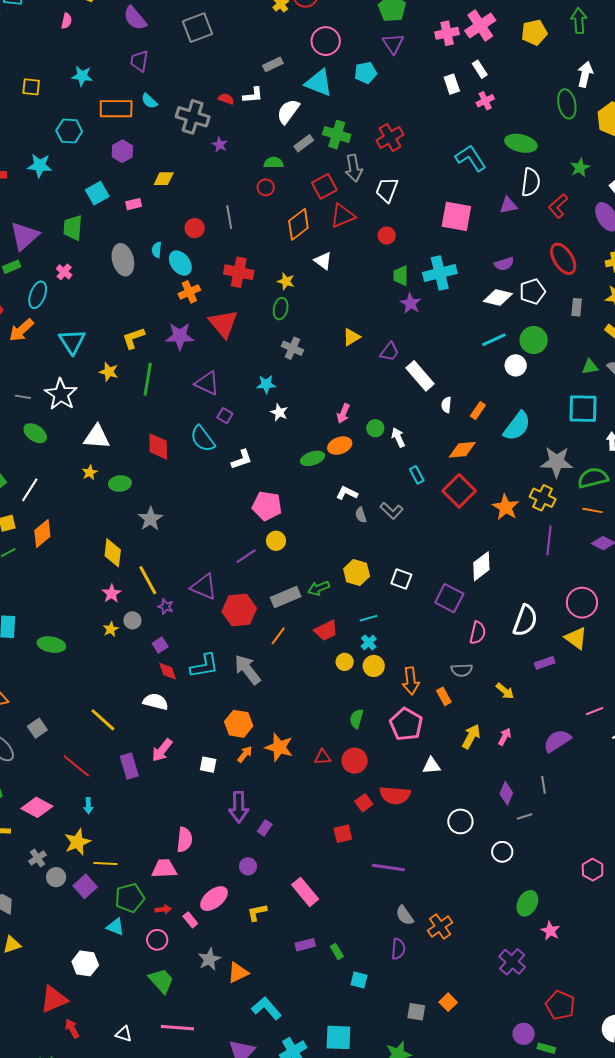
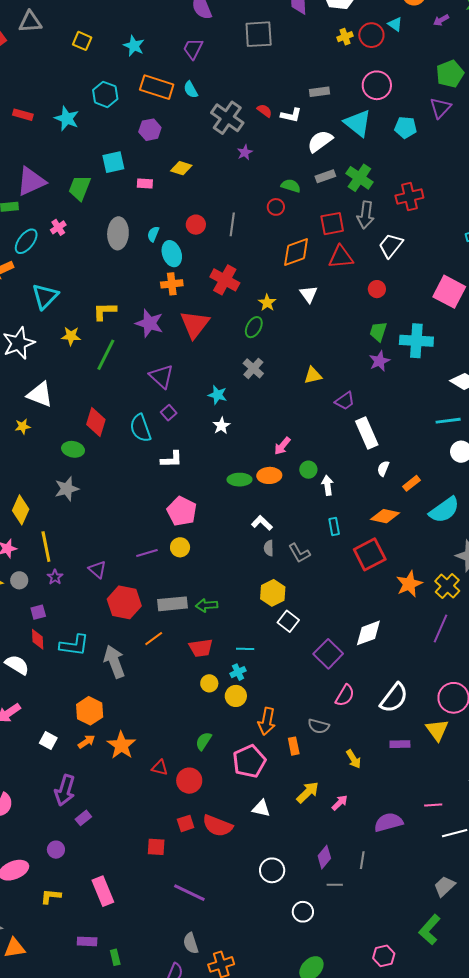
yellow star: (109, 372) -> (71, 336), turned -30
green ellipse: (120, 484) -> (73, 449), moved
yellow hexagon: (357, 573) -> (273, 593), moved
purple triangle: (204, 587) -> (97, 570), size x0.7

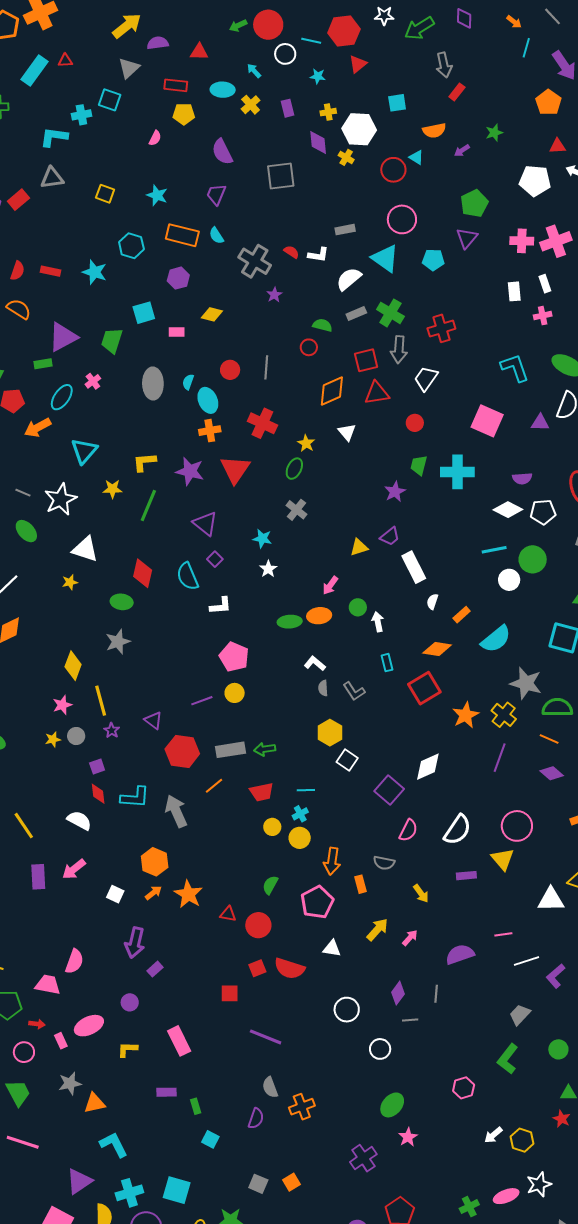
yellow cross: (345, 37) -> (346, 157), moved, turned -35
purple star: (379, 361) -> (395, 492), moved
yellow triangle: (313, 375) -> (359, 547), moved

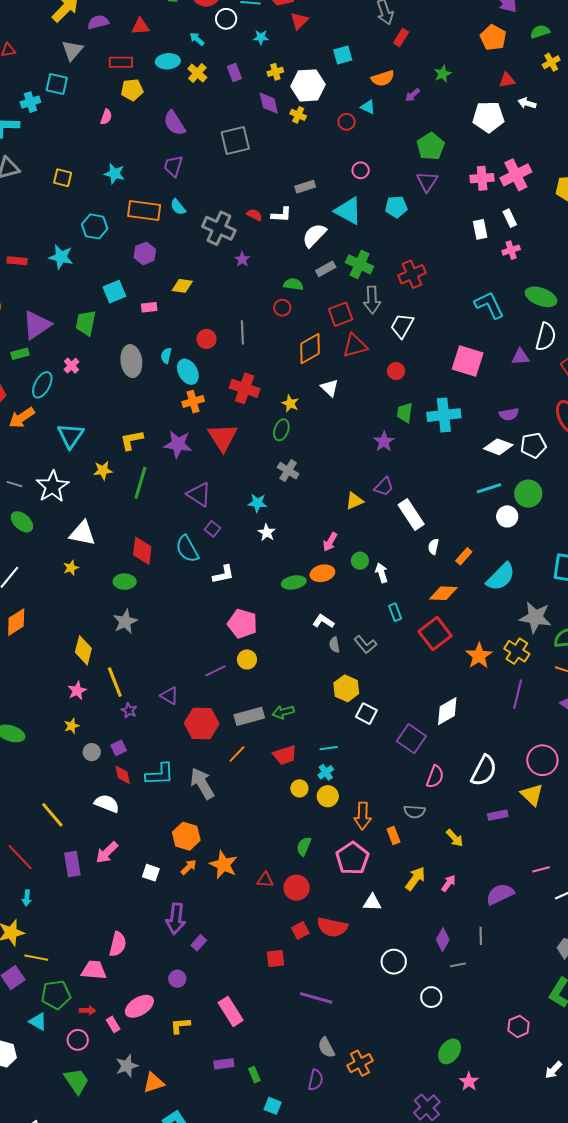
red circle: (393, 170) -> (347, 122), size x0.7
pink circle: (402, 219) -> (361, 170), size x0.6
gray circle: (76, 736) -> (92, 752), moved

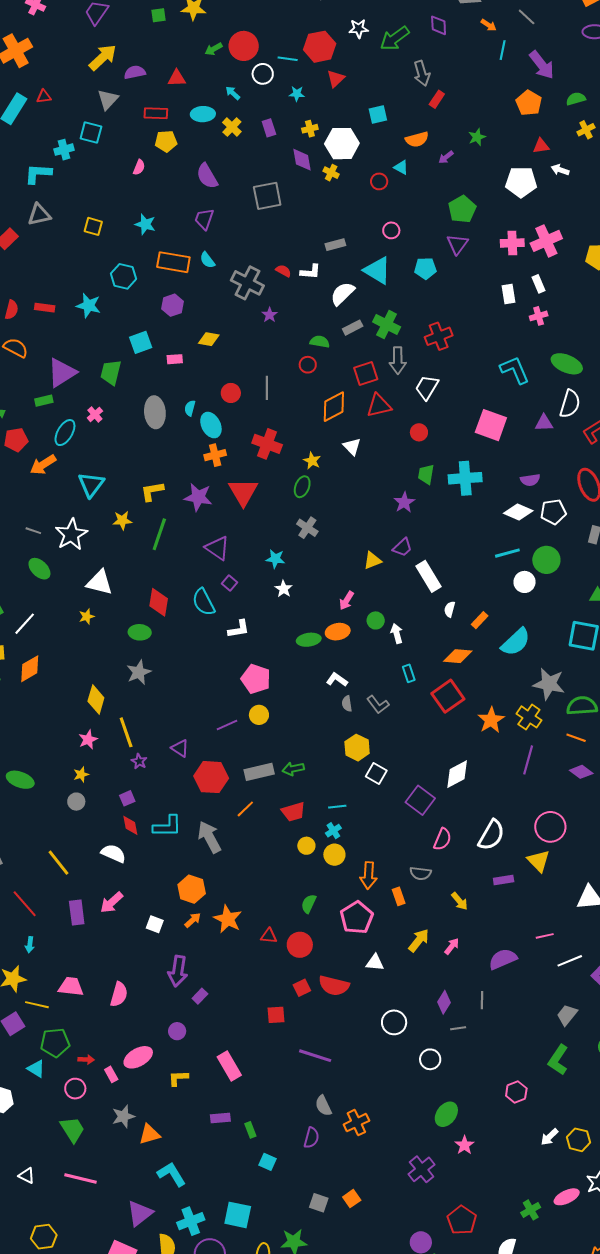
gray circle: (92, 752) -> (76, 802), moved
pink trapezoid: (94, 970) -> (71, 987), moved

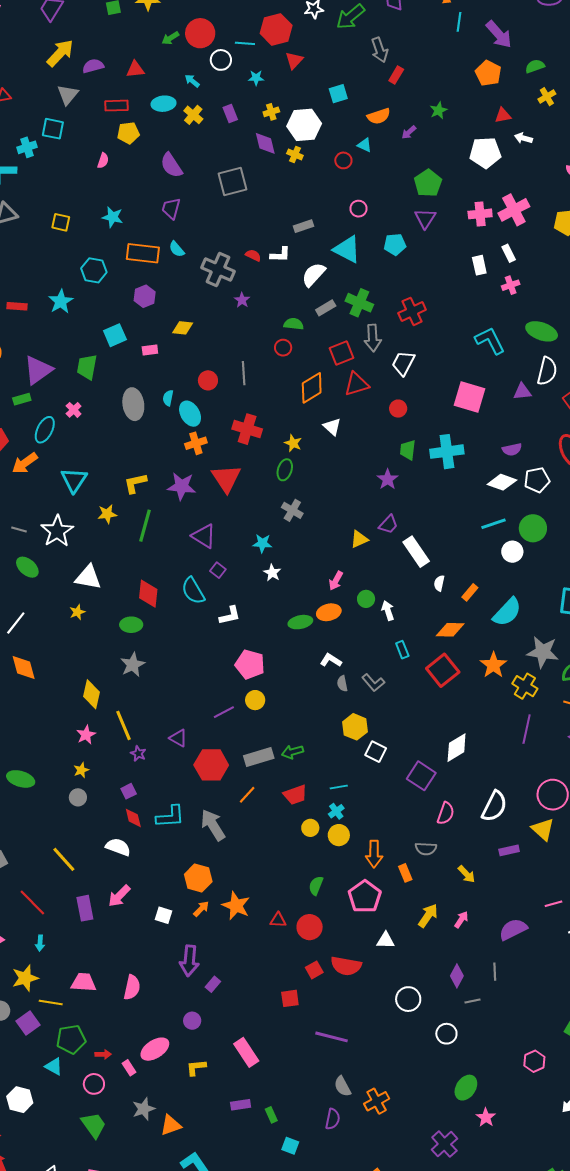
cyan star: (89, 305) -> (61, 301), turned 30
orange diamond: (30, 669) -> (24, 668), turned -72
orange star: (491, 720) -> (493, 665), moved

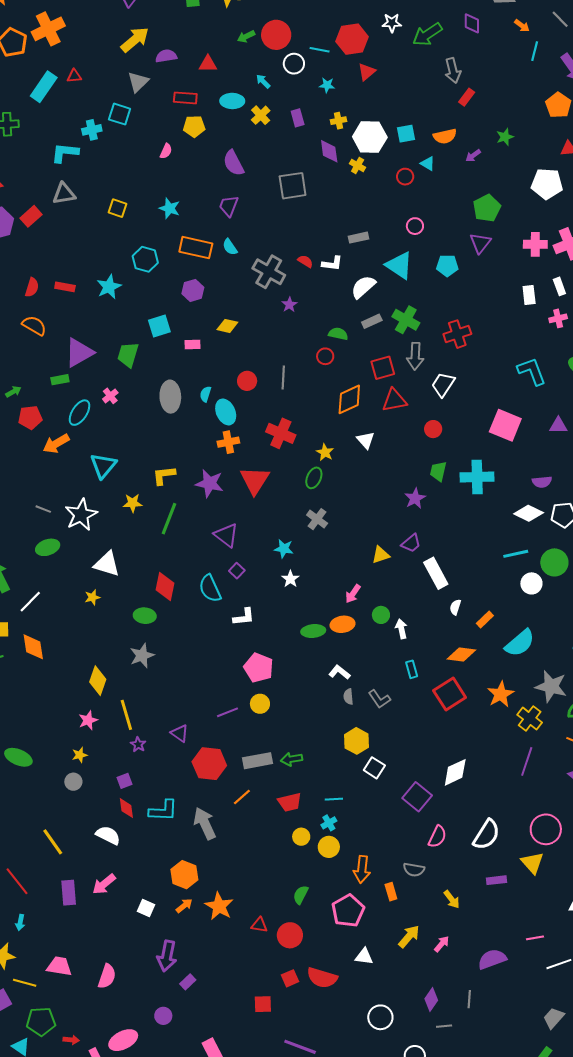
cyan square: (338, 94) -> (406, 134), moved
green ellipse: (27, 567) -> (48, 547), turned -65

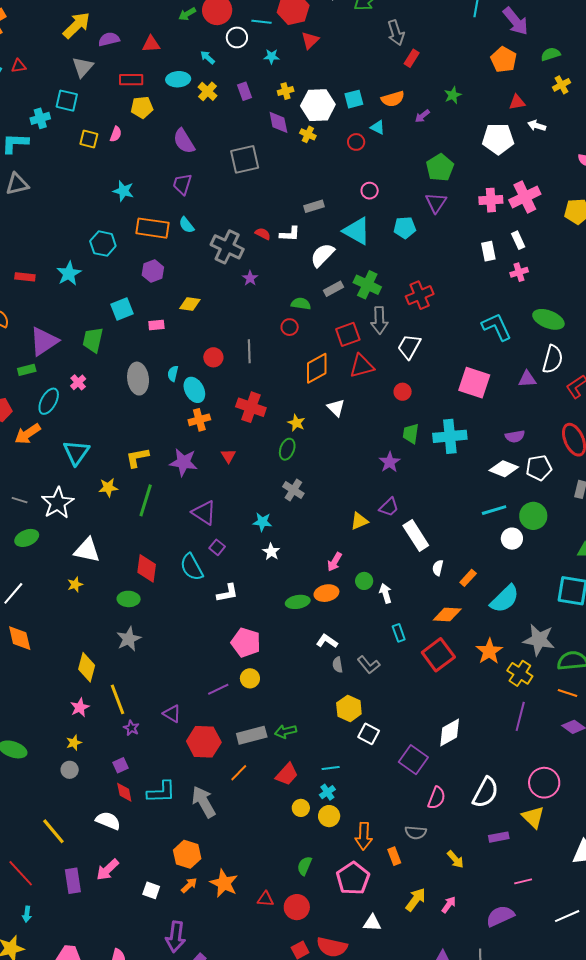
yellow square: (117, 208) -> (89, 139), moved
red triangle: (255, 480) -> (228, 456), size x0.5
red trapezoid: (290, 802) -> (287, 774), turned -30
pink line: (535, 938) -> (523, 881), moved

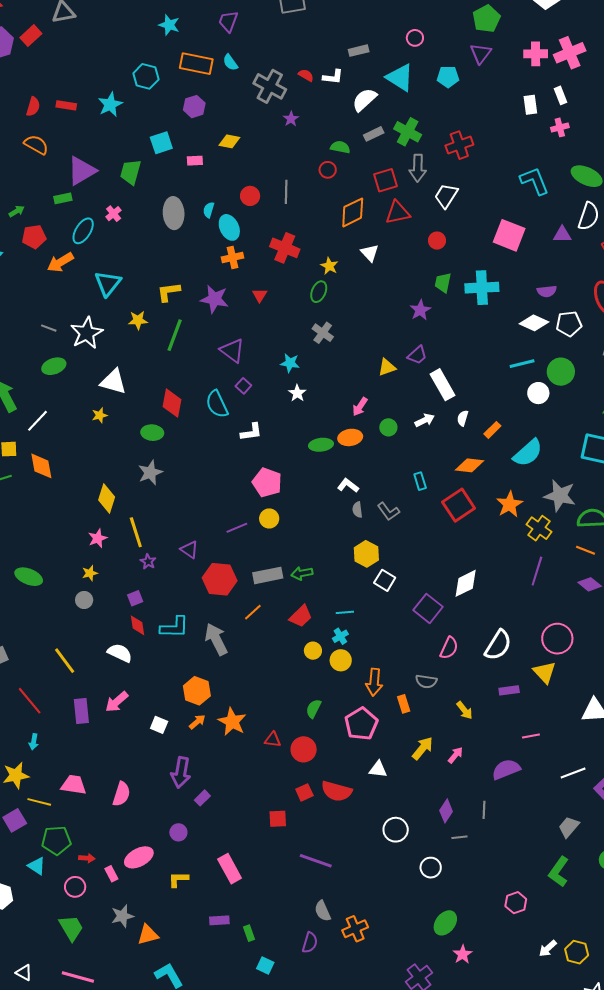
white arrow: (385, 593) -> (425, 420), moved, turned 78

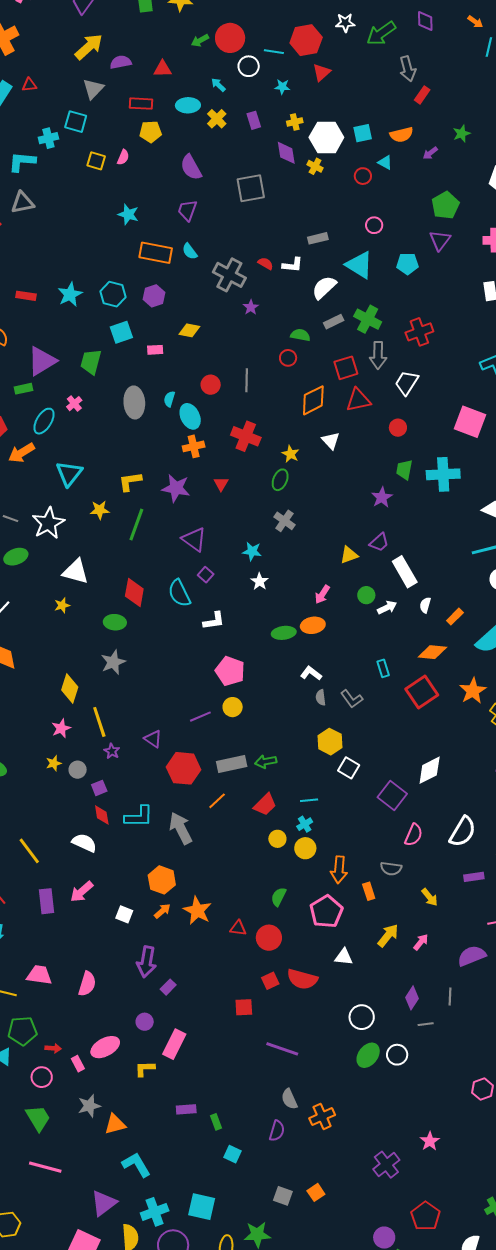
cyan hexagon: (146, 76) -> (113, 294), moved
green circle: (388, 427) -> (366, 595), moved
gray circle: (84, 600) -> (78, 770), moved
pink rectangle: (230, 869) -> (174, 1044), moved, turned 56
green ellipse: (445, 923) -> (368, 1055), moved

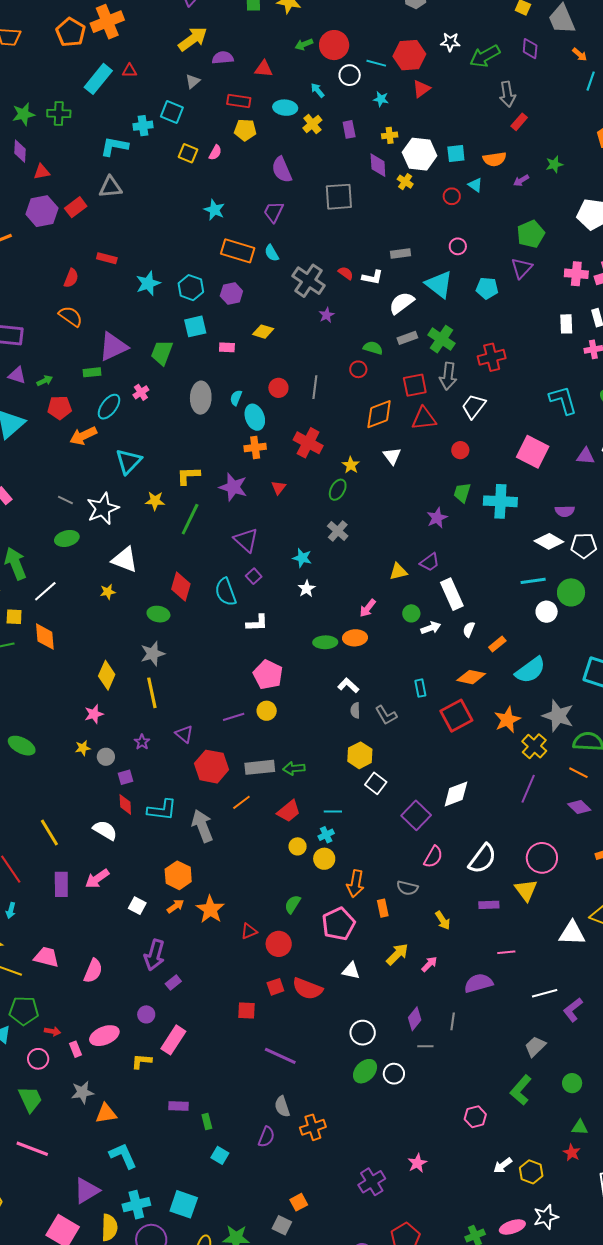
gray triangle: (93, 89) -> (193, 81), size x0.7
red rectangle: (26, 296) -> (107, 258), moved
yellow line: (99, 722) -> (152, 693), moved
red triangle: (238, 928) -> (249, 931), turned -36
gray square: (283, 1196) -> (282, 1225), moved

